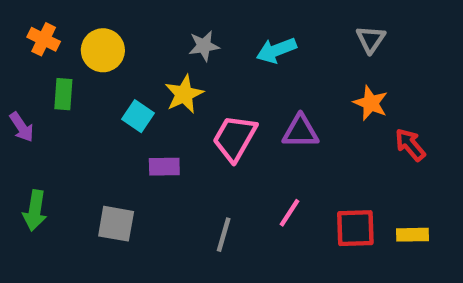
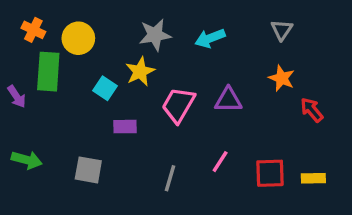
gray star: (204, 46) -> (155, 35), size x1.4
green rectangle: (63, 94) -> (48, 72), size x1.6
green arrow: (35, 211) -> (27, 160), turned -84

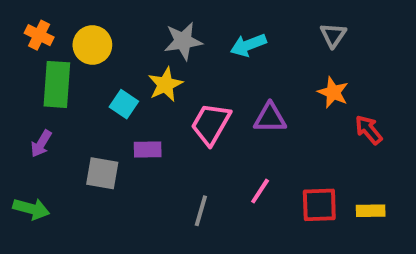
purple arrow: (17, 97) -> (41, 144), moved, turned 65
green arrow: (27, 160) -> (31, 209), moved
gray square: (88, 170) -> (102, 173), moved

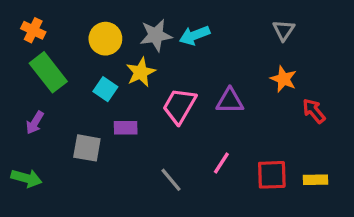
yellow circle: (92, 45) -> (105, 39), moved
cyan arrow: (248, 45) -> (194, 35), moved
green rectangle: (57, 84) -> (48, 72), turned -42
gray line: (201, 211) -> (171, 180), turned -56

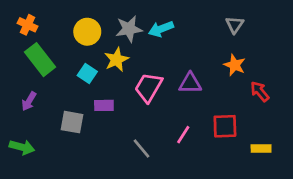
red square: (272, 175) -> (225, 126), moved

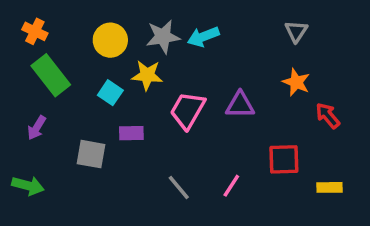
yellow star: (116, 60) -> (147, 75), turned 30
pink line: (183, 135) -> (231, 186), moved

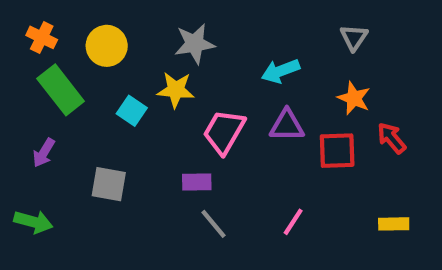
cyan arrow: (203, 37) -> (281, 71), moved
yellow circle: (110, 40) -> (107, 46), moved
purple rectangle: (131, 133) -> (197, 182), moved
red square: (284, 159) -> (337, 151), moved
pink line: (231, 186) -> (293, 222), moved

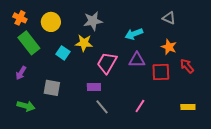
gray triangle: (354, 37) -> (169, 18), turned -40
green arrow: (33, 222) -> (26, 106), moved

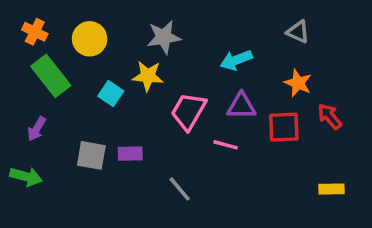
purple rectangle: (94, 87) -> (130, 154), moved
green arrow: (26, 106) -> (26, 177), moved
pink line: (140, 106) -> (226, 145), moved, turned 72

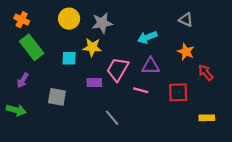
yellow circle: (90, 39) -> (69, 19), moved
cyan square: (111, 94) -> (69, 58), turned -32
red square: (284, 127) -> (178, 92), moved
purple rectangle: (130, 154) -> (94, 83), moved

